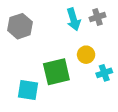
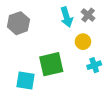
gray cross: (97, 17) -> (88, 15), turned -32
yellow circle: (86, 55) -> (83, 42), moved

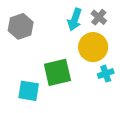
cyan arrow: (67, 17) -> (75, 19), turned 36
yellow circle: (83, 42) -> (93, 47), size x1.6

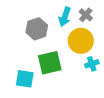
gray hexagon: (21, 26) -> (37, 29), moved

